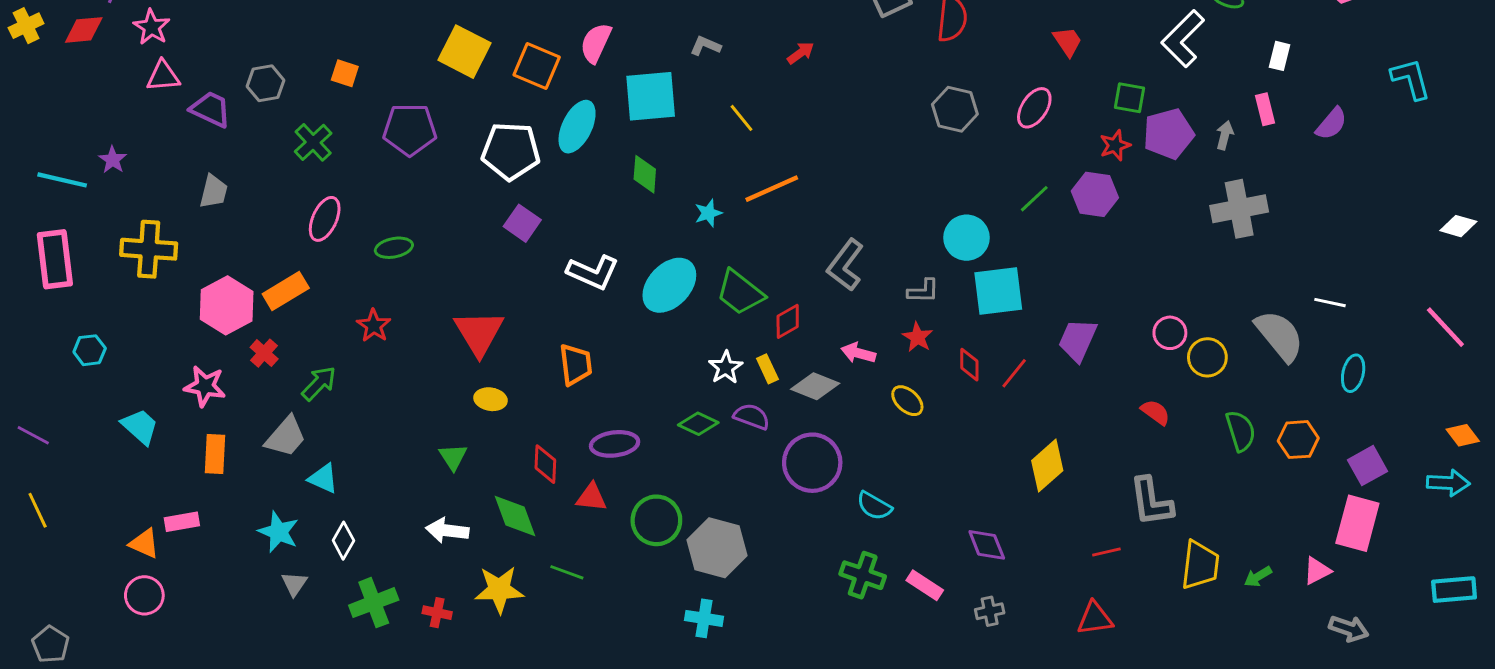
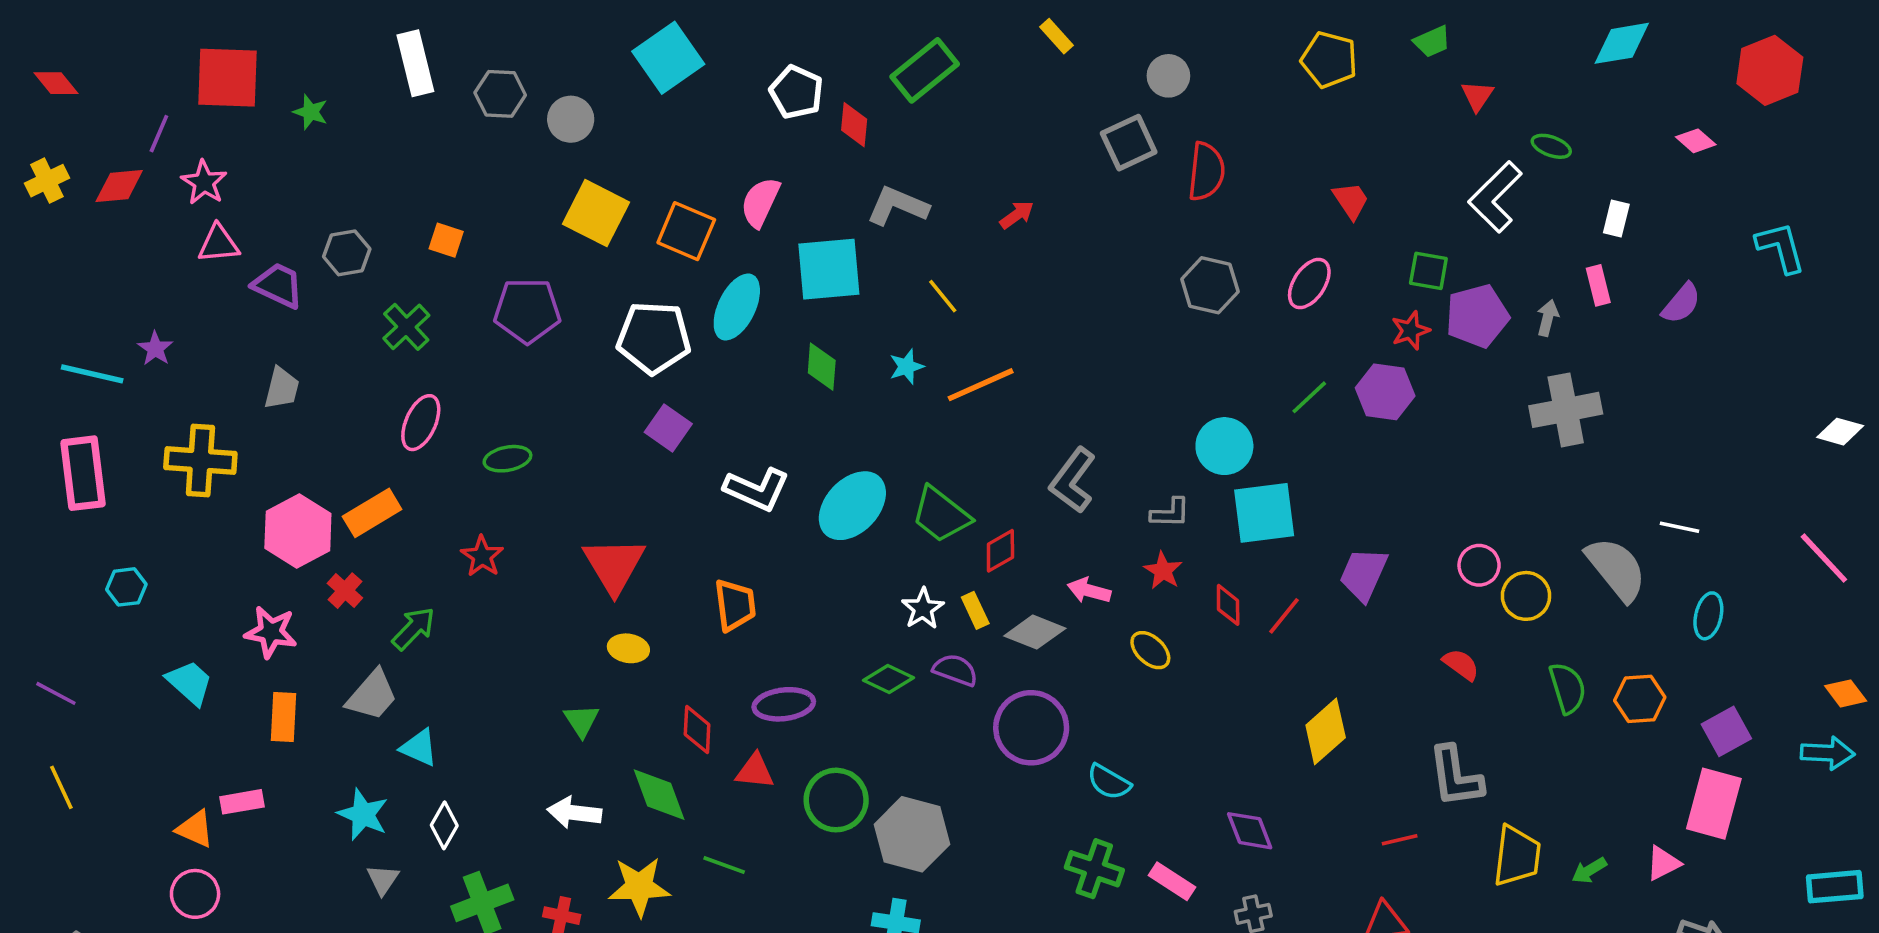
gray L-shape: (705, 46) -> (898, 206), size x1.6
cyan star: (708, 213) -> (907, 367), moved

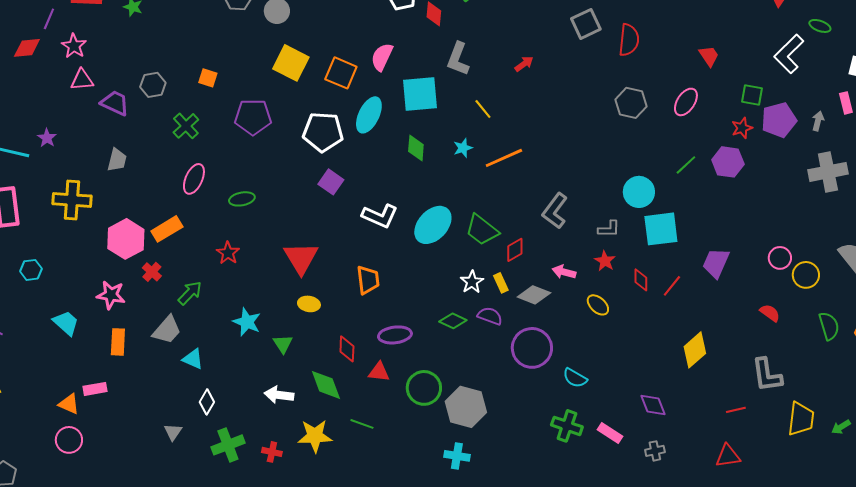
gray L-shape: (898, 206) -> (458, 59), turned -92
cyan star: (363, 814) -> (247, 322), moved

